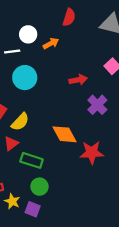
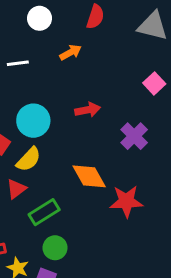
white circle: (28, 34) -> (40, 18), moved
cyan circle: (25, 78) -> (33, 121), moved
red arrow: (78, 80) -> (88, 110), moved
green rectangle: (32, 160) -> (44, 212), turned -50

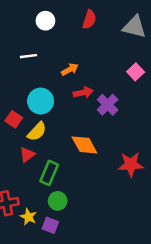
orange arrow: (71, 52) -> (70, 69), moved
purple cross: (134, 136) -> (108, 105), moved
red star: (126, 201) -> (131, 164), moved
green rectangle: (44, 212) -> (49, 173), turned -35

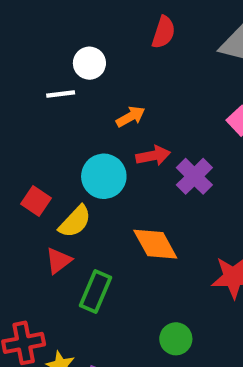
white circle: (45, 21) -> (89, 63), moved
cyan circle: (41, 101) -> (104, 176), moved
green circle: (58, 201) -> (176, 339), moved

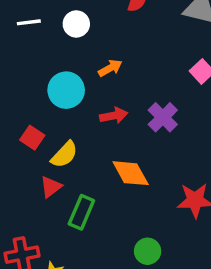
white line: (61, 94) -> (29, 22), moved
red arrow: (153, 156) -> (114, 116), moved
cyan circle: (104, 176) -> (66, 90), moved

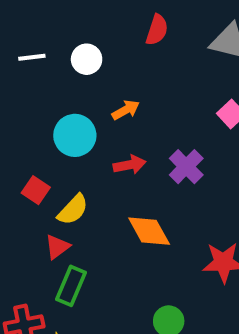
green rectangle: (81, 212) -> (71, 286), moved

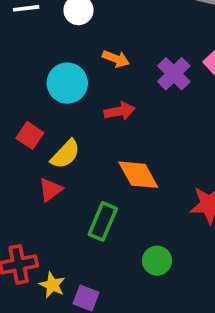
orange arrow: (126, 110) -> (116, 59), turned 50
purple cross: (186, 167) -> (174, 74), moved
green rectangle: (71, 286) -> (103, 221), moved

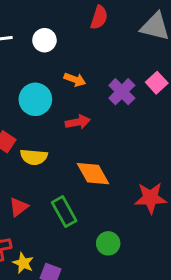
yellow semicircle: (65, 154) -> (34, 157), turned 52
red triangle: (50, 190) -> (19, 207), moved
green rectangle: (103, 221) -> (64, 212), turned -52

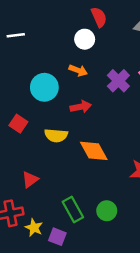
red semicircle: (99, 17) -> (99, 17), turned -42
white circle: (44, 40) -> (85, 39), moved
yellow semicircle: (34, 157) -> (56, 135), moved
green rectangle: (64, 212) -> (73, 209), moved

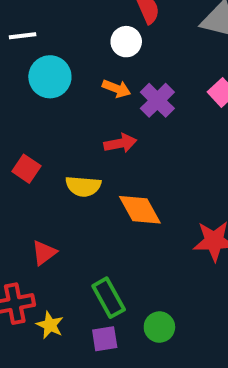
purple cross: (118, 81) -> (157, 100), moved
cyan circle: (44, 87) -> (50, 77), moved
green circle: (107, 211) -> (159, 327), moved
purple square: (57, 237) -> (105, 339), moved, turned -30

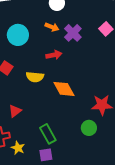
cyan circle: (50, 77) -> (18, 35), moved
green circle: (159, 327) -> (89, 128), moved

